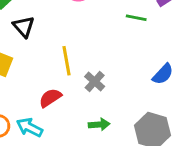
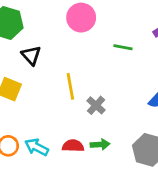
green line: (136, 18) -> (123, 47), moved
red semicircle: (50, 98) -> (73, 146), moved, turned 35

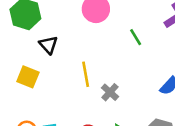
green line: (123, 47) -> (136, 37), turned 48

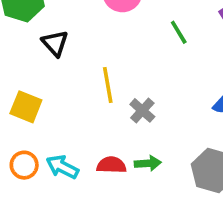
yellow square: (28, 77) -> (26, 107), moved

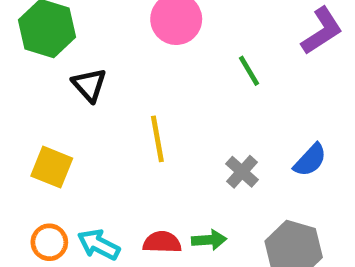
gray cross: (142, 110) -> (242, 172), moved

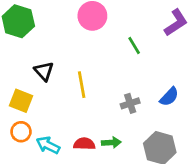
black triangle: (89, 85) -> (44, 71), moved
gray cross: (242, 172) -> (130, 103), turned 30
orange circle: (49, 242) -> (21, 132), moved

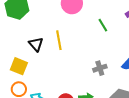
yellow line: (82, 85) -> (59, 40), moved

